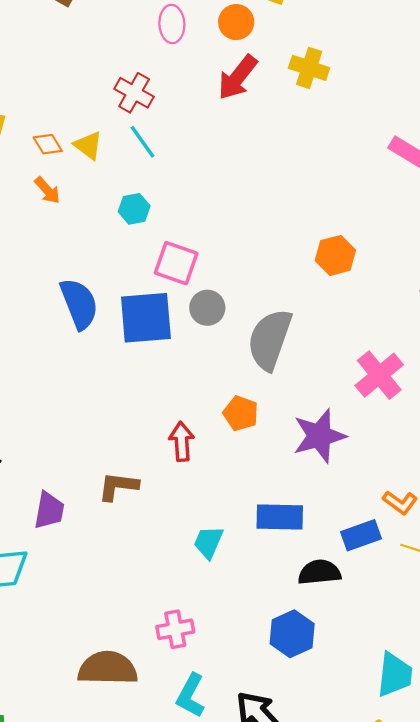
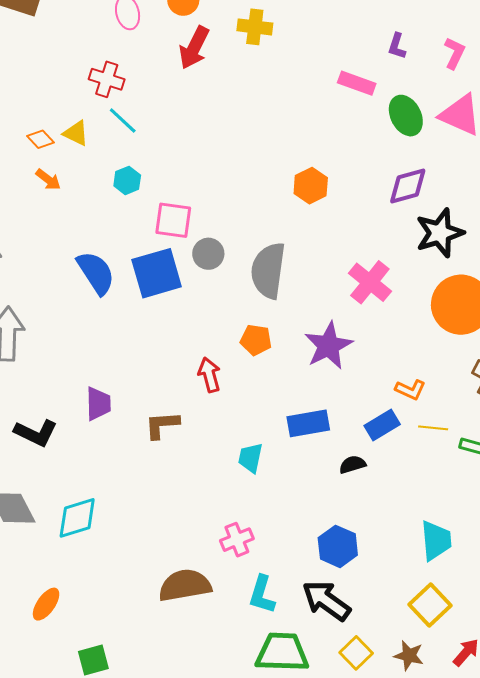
purple trapezoid: (49, 510) -> (98, 404), moved
black semicircle: (319, 572) -> (352, 465), size x0.7
blue hexagon: (292, 634) -> (338, 546), moved

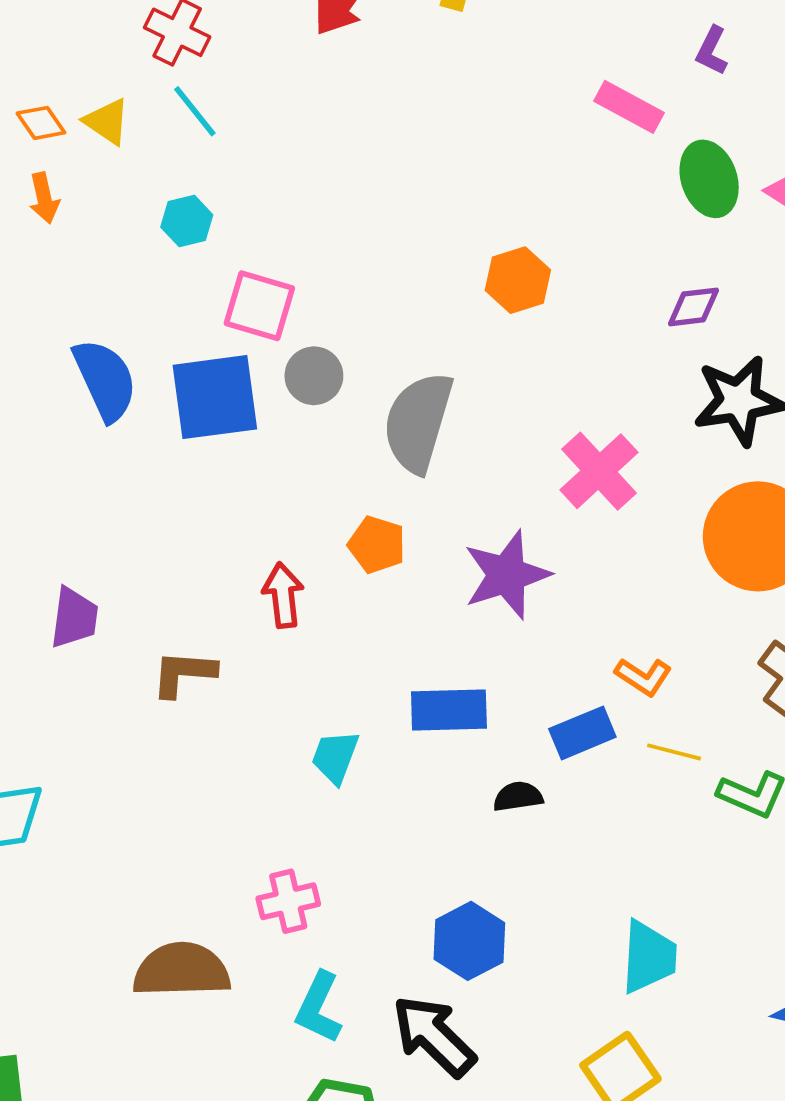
orange arrow: (48, 180) -> (44, 198), turned 32
purple diamond: (408, 186) -> (694, 307), size x0.7

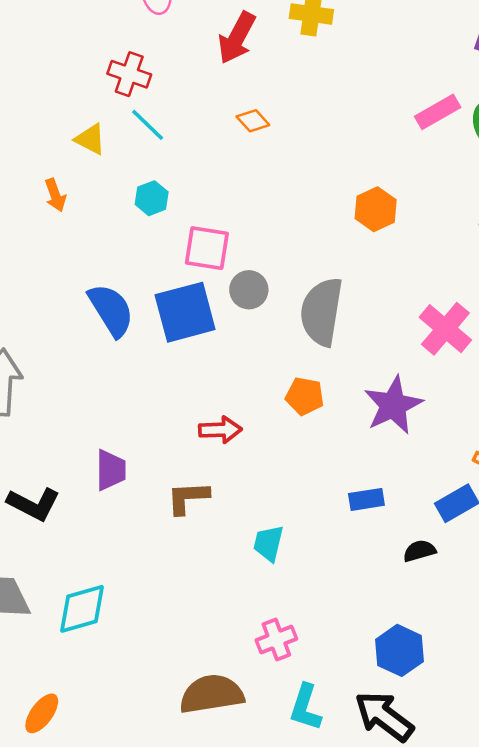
pink rectangle: (629, 107) -> (438, 112), moved, turned -51
orange diamond: (41, 123) -> (253, 121), moved
red arrow: (283, 595) -> (220, 430), moved, turned 102
blue rectangle: (449, 710) -> (366, 499), size x0.7
cyan trapezoid: (335, 757) -> (268, 543), moved

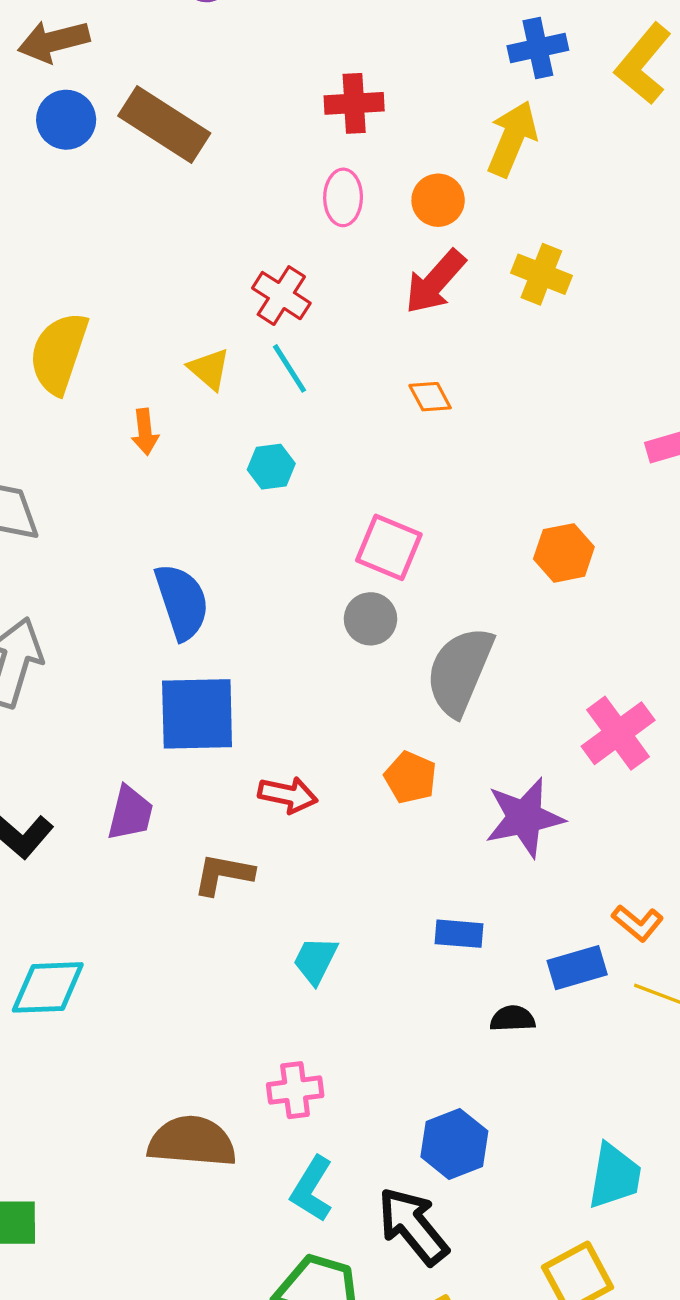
pink square: (207, 248) -> (389, 547), moved
blue square: (185, 312) -> (197, 714), moved

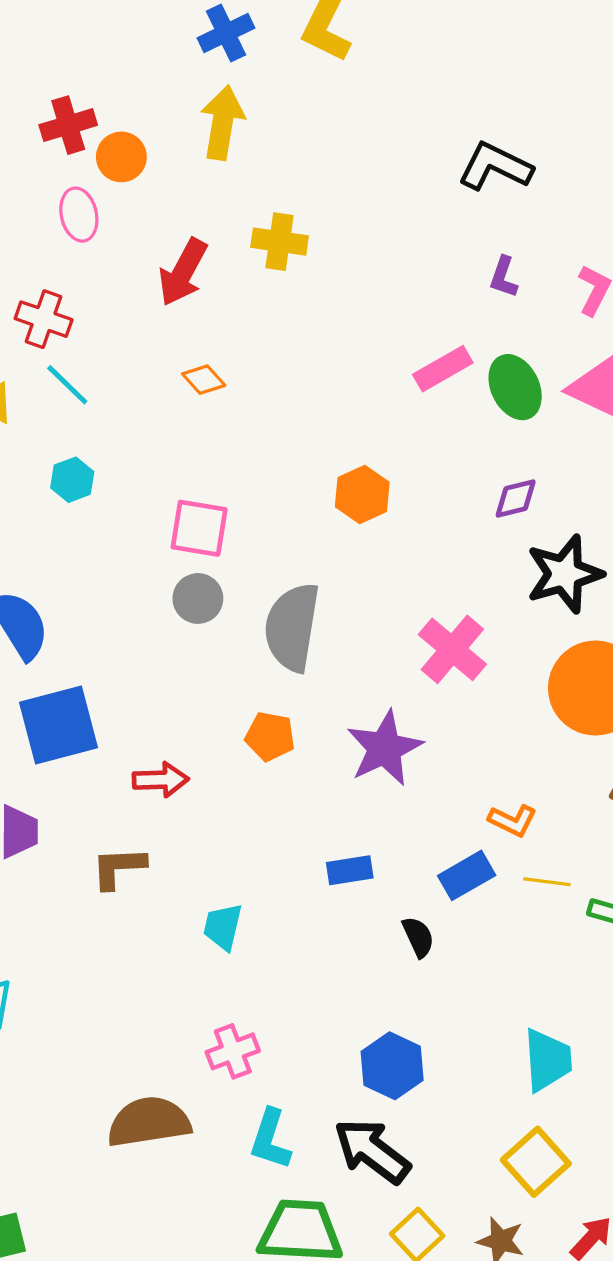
orange circle: (438, 200) -> (121, 157), moved
black semicircle: (513, 1019) -> (418, 937), turned 81

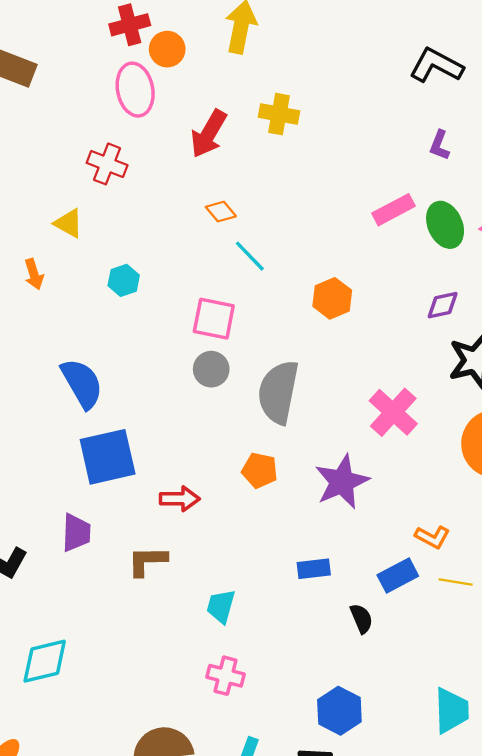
pink ellipse: (79, 215) -> (135, 90), size x1.4
cyan line: (67, 385) -> (250, 256), moved
pink cross: (233, 1051) -> (226, 676), moved, turned 33

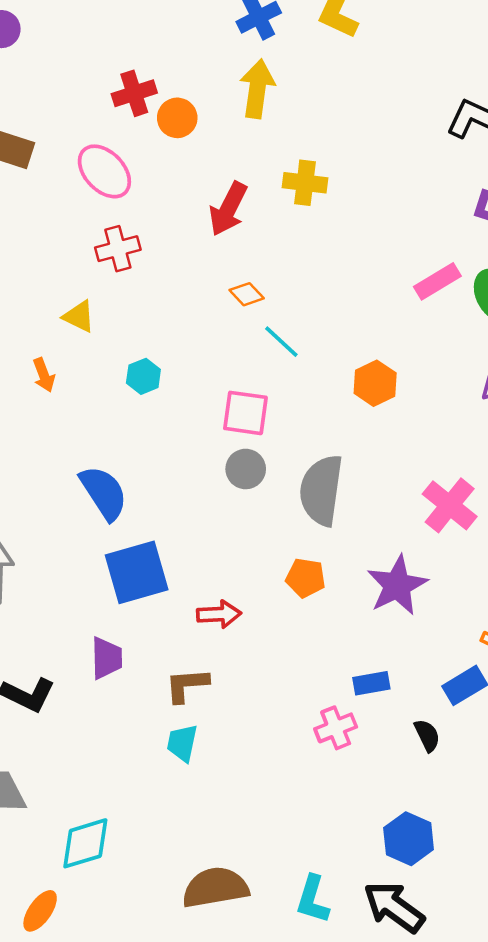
pink ellipse: (135, 90) -> (104, 171), moved, turned -30
red cross: (107, 164) -> (118, 249), turned -33
cyan trapezoid: (221, 606) -> (182, 743), moved
cyan diamond: (45, 661) -> (85, 843), moved
pink cross: (226, 676) -> (336, 728), moved, turned -33

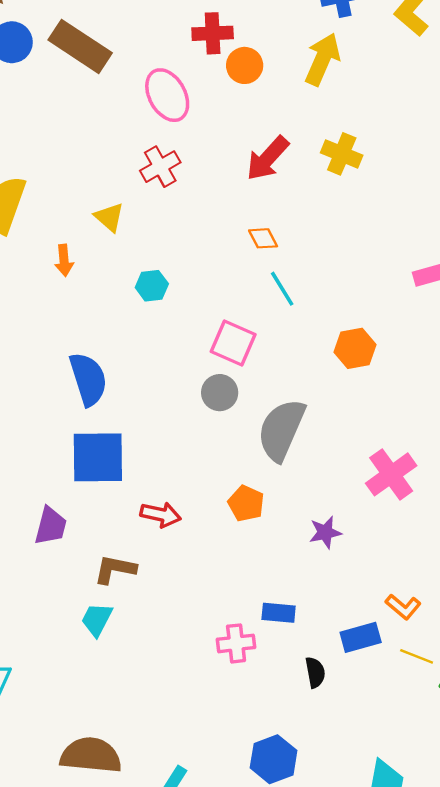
red cross: (118, 249) -> (160, 167), turned -30
purple star: (397, 585) -> (325, 532), size x0.6

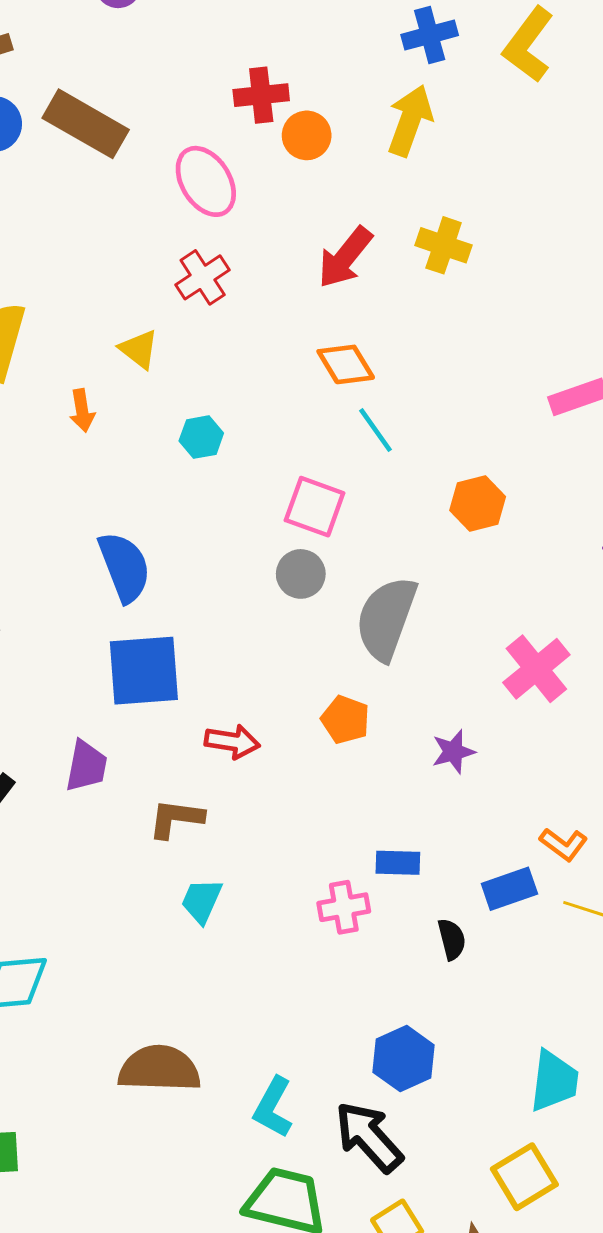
orange diamond: (263, 238) -> (346, 364), size x1.4
cyan trapezoid: (97, 619) -> (201, 901), moved

